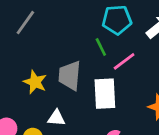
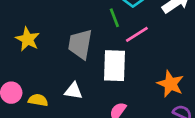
yellow star: (35, 82) -> (28, 39), moved
white triangle: (56, 118) -> (73, 91), moved

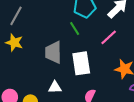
pink line: (137, 34) -> (109, 37), moved
yellow star: (28, 39) -> (14, 43), moved

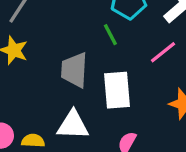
white triangle: (55, 87) -> (73, 125), size x1.5

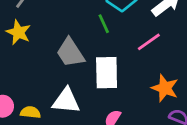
gray trapezoid: (74, 70) -> (70, 53), turned -40

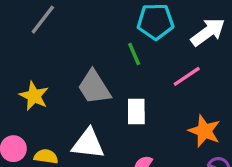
yellow star: (18, 32) -> (34, 96), moved
white rectangle: (107, 73) -> (136, 112), size x0.7

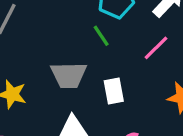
gray trapezoid: (94, 87) -> (69, 75), turned -48

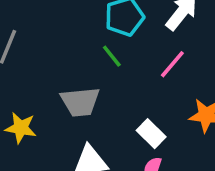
white rectangle: (114, 91) -> (151, 134), moved, turned -30

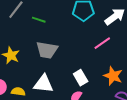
green line: (112, 56) -> (39, 20), moved, turned -48

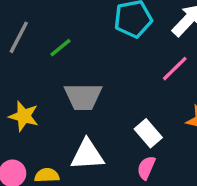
green line: (39, 20) -> (60, 48), turned -48

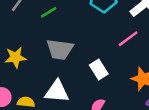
yellow star: (24, 116) -> (15, 57), turned -30
white rectangle: (148, 133) -> (99, 69), moved

